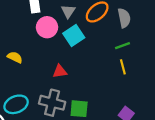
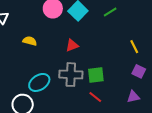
green line: (123, 46) -> (110, 12), moved
yellow line: (123, 67) -> (134, 47), moved

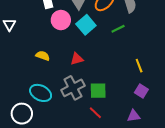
yellow semicircle: (30, 41) -> (43, 56), moved
gray cross: (71, 75) -> (73, 88), turned -35
cyan ellipse: (39, 82) -> (41, 93), turned 55

